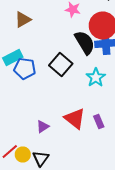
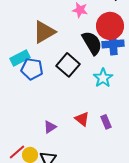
brown triangle: (23, 20) -> (44, 32), moved, size x1.4
red triangle: (75, 118) -> (82, 119), size x0.7

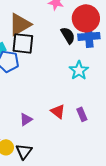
black semicircle: (92, 43) -> (68, 35), size x0.7
black square: (68, 65) -> (23, 43), moved, turned -35

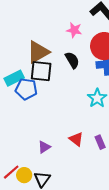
black semicircle: (68, 35) -> (72, 60), moved

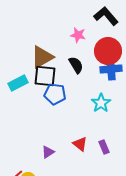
blue pentagon: (26, 89) -> (55, 94), moved

